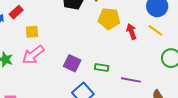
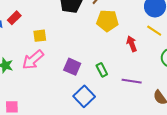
yellow square: (32, 32) -> (40, 36), moved
red arrow: (131, 32) -> (132, 44), moved
green rectangle: (102, 68) -> (102, 70), turned 56

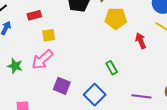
red rectangle: (14, 18) -> (34, 15), moved, turned 32
purple square: (72, 67) -> (62, 86), moved
purple line: (132, 81) -> (141, 96), moved

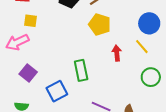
green rectangle: (112, 68) -> (81, 70), size x1.5

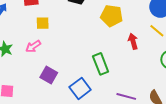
pink arrow: (17, 42) -> (33, 46), size x0.7

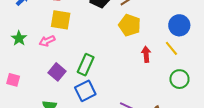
yellow square: (43, 23) -> (61, 20), size x1.5
green rectangle: (101, 64) -> (86, 65), moved, turned 35

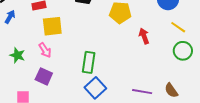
pink arrow: (47, 41) -> (45, 50), turned -84
yellow line: (171, 48) -> (178, 27), moved
purple square: (57, 72) -> (44, 76), moved

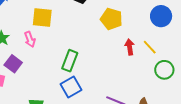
yellow line: (178, 27) -> (150, 47), moved
purple square: (44, 76) -> (13, 64), moved

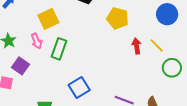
yellow square: (42, 18) -> (48, 19), turned -30
green rectangle: (70, 61) -> (59, 49), moved

